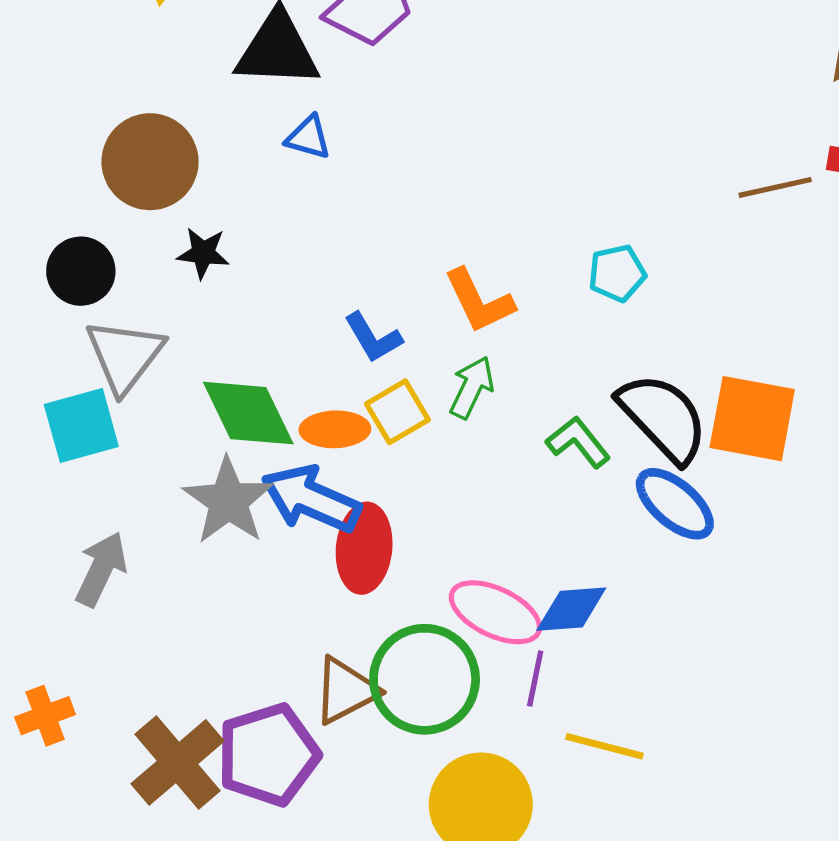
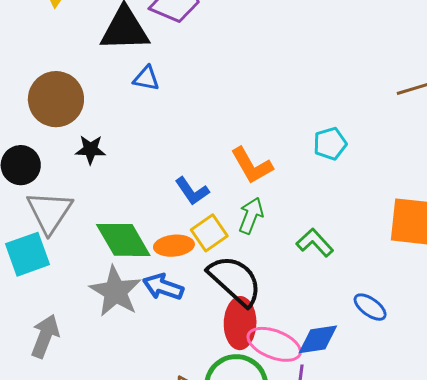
black semicircle: (663, 418) -> (235, 280), moved
blue arrow: (311, 499) -> (163, 287), size x0.7
blue ellipse: (675, 504) -> (370, 307), moved, size x0.7
red ellipse: (364, 548) -> (240, 323), moved

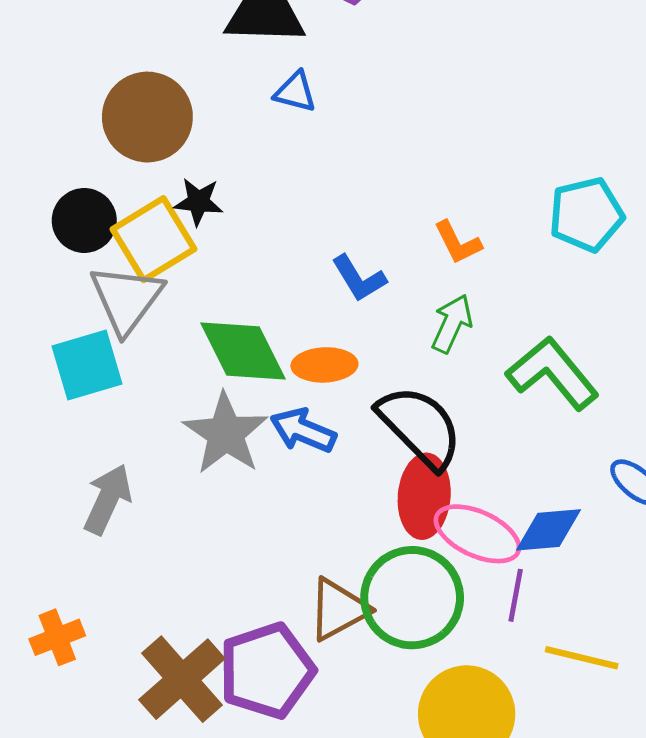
cyan pentagon: (330, 144) -> (586, 215), size x1.4
orange L-shape: (252, 165) -> (458, 243), size x0.7
yellow square: (209, 233) -> (153, 239), moved, size x1.4
green L-shape: (315, 243) -> (553, 373), size x1.5

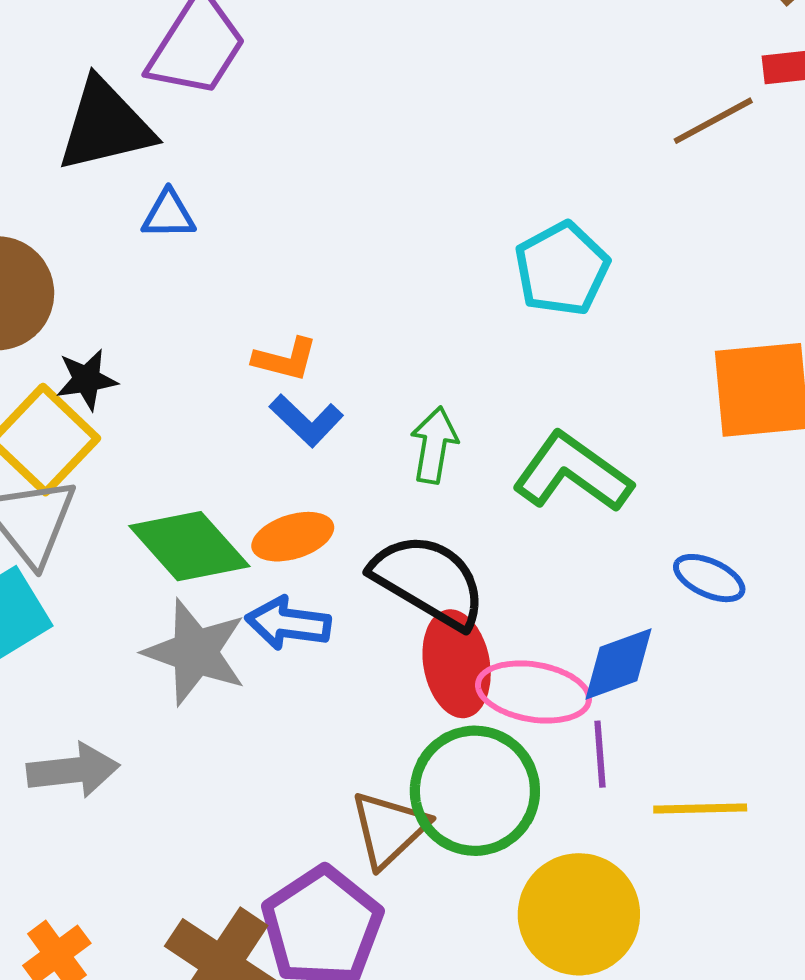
orange L-shape: (458, 243) -> (285, 359), moved, turned -34
gray arrow: (108, 499) -> (73, 770), turned 74

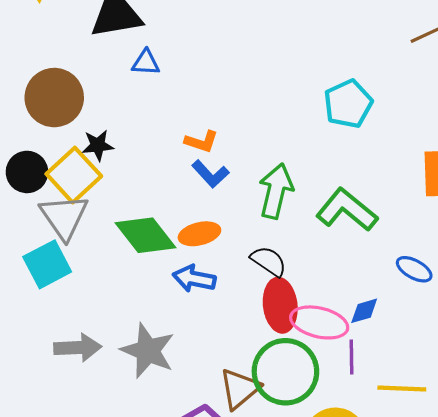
green arrow: (434, 445) -> (276, 191), size x1.4
black semicircle: (429, 581) -> (269, 261), size x0.6
gray star: (195, 652) -> (148, 351), moved
blue diamond: (618, 664) -> (364, 311), size x0.7

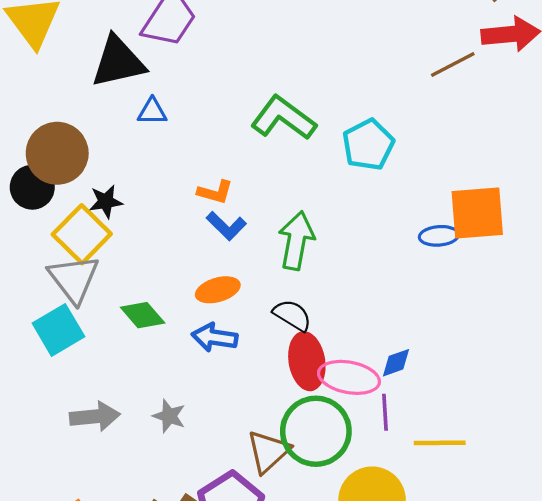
black circle: (27, 172) -> (32, 187), moved
green L-shape: (347, 210) -> (283, 118), moved
green diamond: (145, 235) -> (143, 315), moved, size x0.7
blue ellipse: (414, 269) -> (439, 236), moved, turned -30
gray star: (148, 351) -> (169, 416), size x0.6

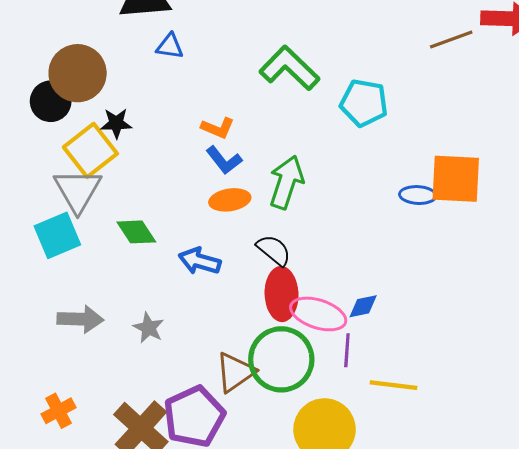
cyan pentagon: (368, 145) -> (364, 103), turned 30
orange ellipse: (218, 290) -> (230, 200), moved

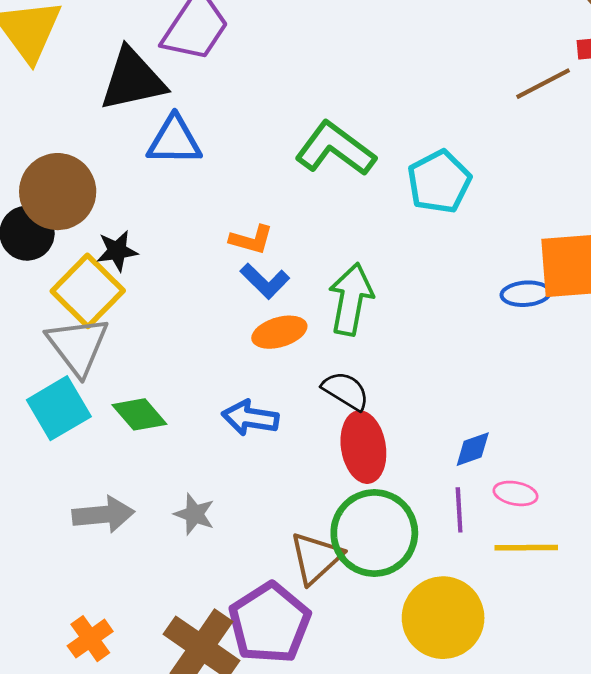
blue triangle: (170, 46) -> (174, 141), size x1.5
cyan pentagon: (364, 103) -> (439, 182), turned -30
green diamond: (136, 232) -> (139, 414), moved
pink ellipse: (318, 314) -> (516, 493), moved, size x0.6

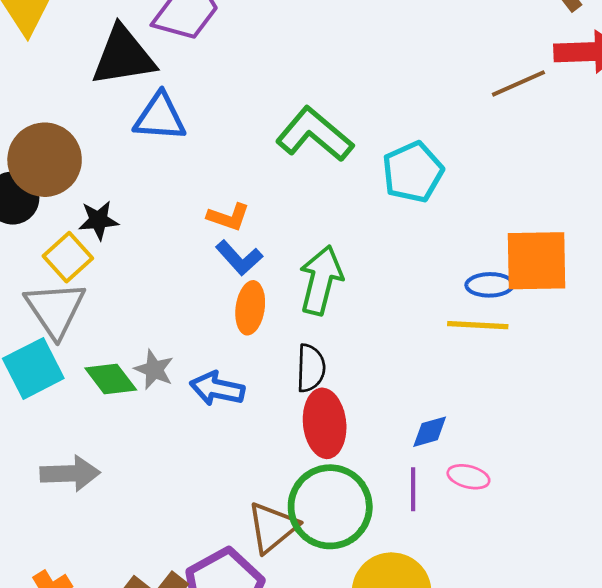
yellow square: (88, 291) -> (68, 257), size x0.7
orange ellipse: (279, 332) -> (250, 308), turned -69
black semicircle: (346, 391) -> (311, 368), turned 57
gray star: (194, 514) -> (154, 370), moved
yellow line: (526, 548) -> (478, 325), moved

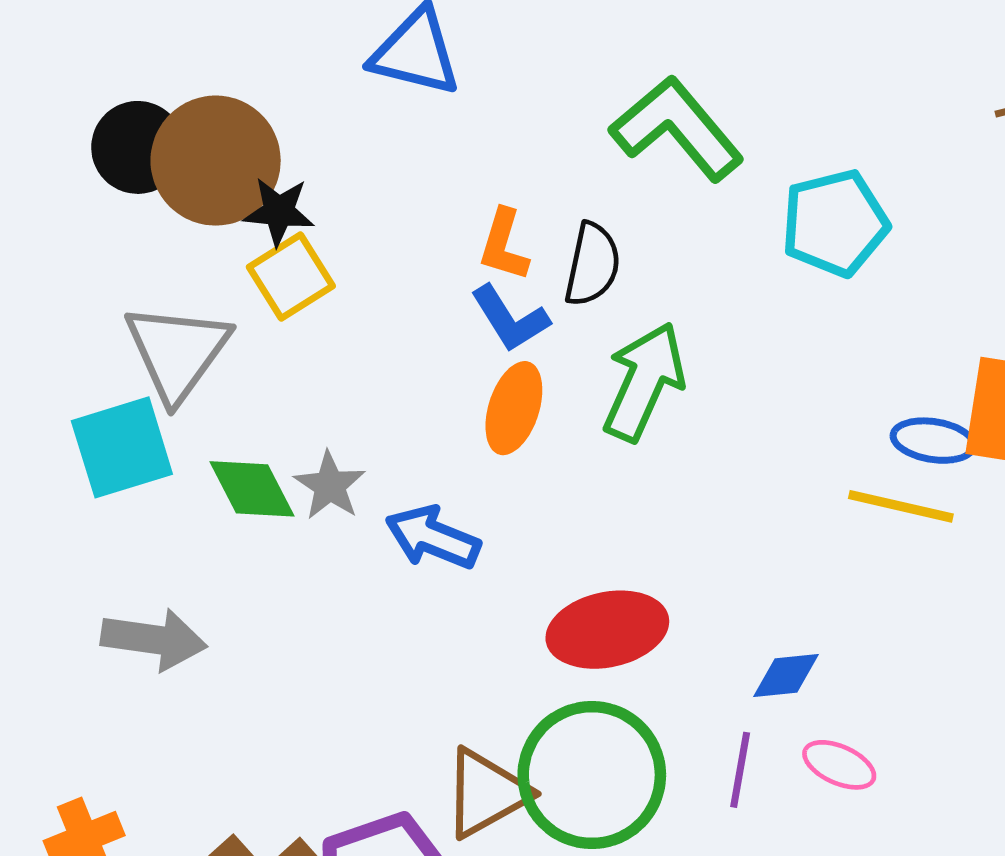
brown circle: (45, 160) -> (216, 161), moved
orange L-shape: (228, 217) -> (504, 245), turned 78
yellow square: (68, 257) -> (291, 276), moved
black semicircle: (311, 368) -> (592, 264), moved
red ellipse: (325, 423) -> (607, 630), turned 74

